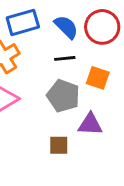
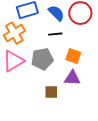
orange square: (98, 78) -> (73, 56), moved
gray pentagon: (63, 96) -> (42, 59), moved, turned -30

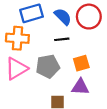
orange cross: (14, 33) -> (17, 38), turned 35
orange square: (73, 56) -> (81, 63), turned -35

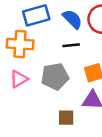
pink triangle: (16, 69) -> (19, 79), size x0.7

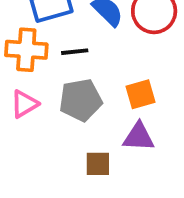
black line: (71, 45) -> (75, 52), moved

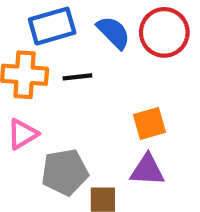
gray pentagon: (81, 100) -> (65, 172), moved

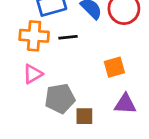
purple triangle: (147, 170) -> (125, 104), moved

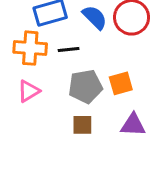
gray pentagon: (60, 98) -> (85, 86), moved
brown square: (84, 116) -> (82, 125), moved

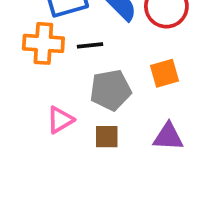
orange square: (121, 83) -> (165, 73), moved
pink triangle: (29, 91) -> (60, 120), moved

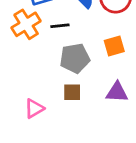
orange cross: (43, 43) -> (26, 24), turned -36
pink triangle: (60, 120) -> (34, 108), moved

